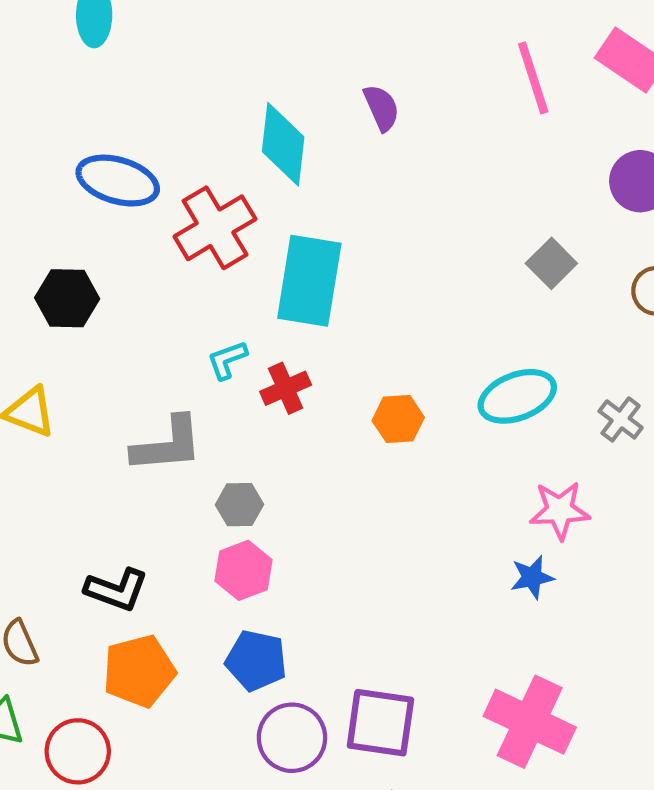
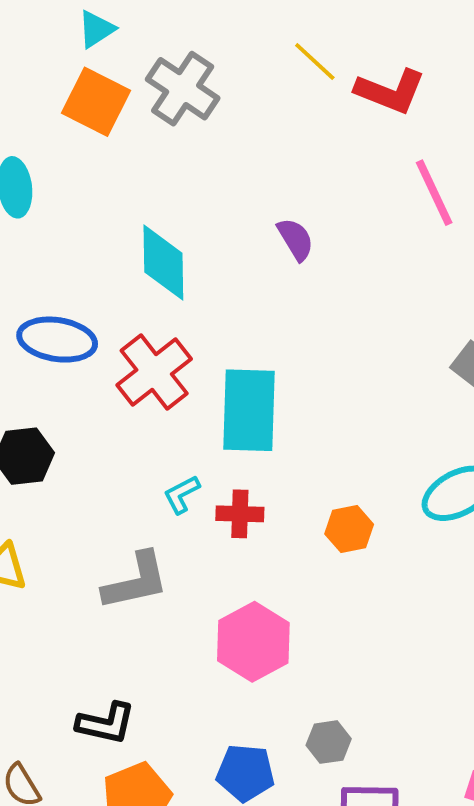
cyan diamond: (283, 144) -> (163, 263), moved
red cross: (286, 388) -> (240, 514), turned 33
gray hexagon: (239, 505) -> (329, 742), moved
pink hexagon: (243, 570) -> (253, 642), moved, size x1.4

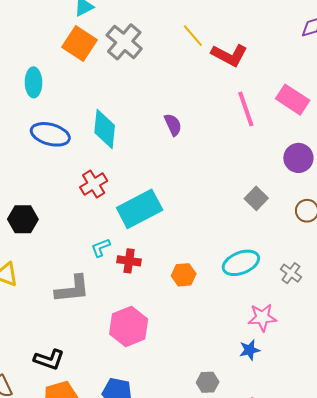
blue ellipse: (57, 340) -> (50, 134), moved
red cross: (154, 372) -> (94, 184), size x0.7
cyan rectangle: (249, 410) -> (140, 209), turned 54
gray hexagon: (329, 742) -> (208, 382), moved

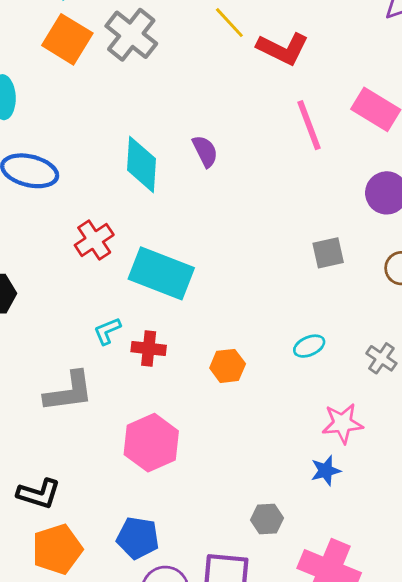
cyan diamond: (105, 129) -> (142, 164), moved
gray square: (256, 198) -> (328, 253), turned 35
cyan rectangle: (140, 209) -> (161, 273), turned 51
cyan ellipse: (241, 263) -> (309, 346), size x0.6

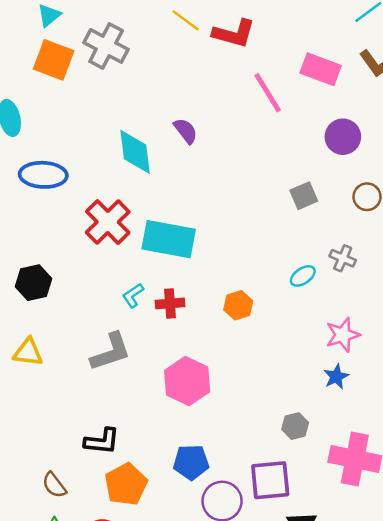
red cross: (94, 240) -> (108, 222), size x1.4
gray cross: (381, 358) -> (343, 258), moved

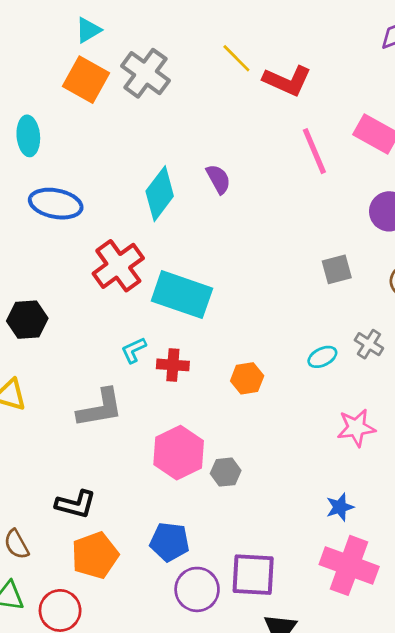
cyan diamond: (135, 152) -> (160, 194), turned 36
blue star: (336, 377) -> (340, 507), moved
gray hexagon: (295, 426) -> (226, 472), moved

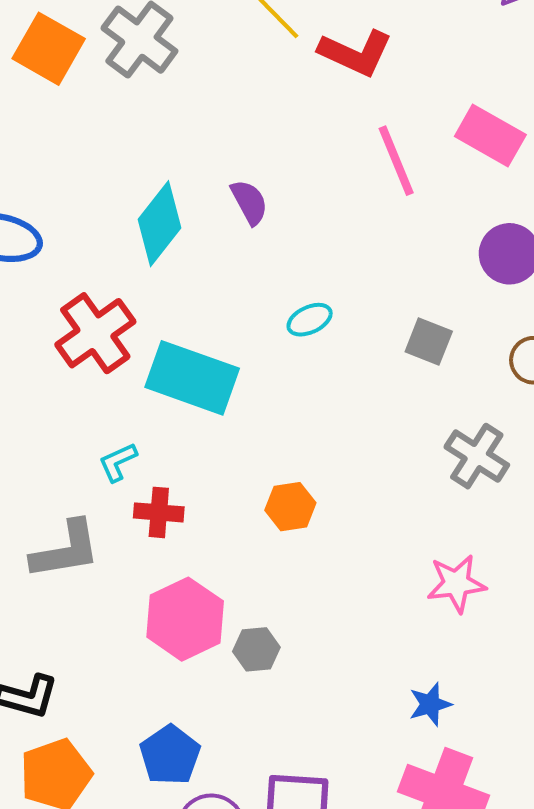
gray square: (337, 269) -> (429, 342), turned 36
gray cross: (369, 344) -> (477, 456), size x1.4
cyan ellipse: (322, 357) -> (310, 320), moved
red cross: (173, 365) -> (159, 512), moved
blue pentagon: (170, 542) -> (170, 755), turned 30

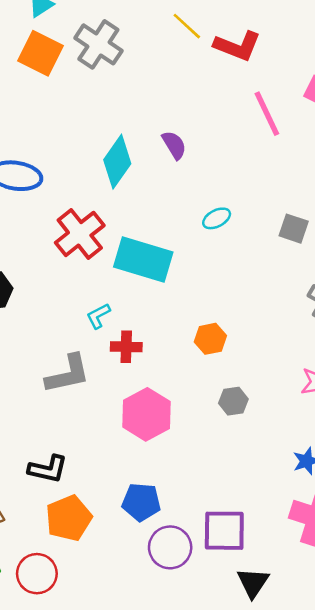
gray hexagon: (256, 649) -> (233, 401), moved
blue pentagon: (170, 755) -> (141, 502), turned -30

